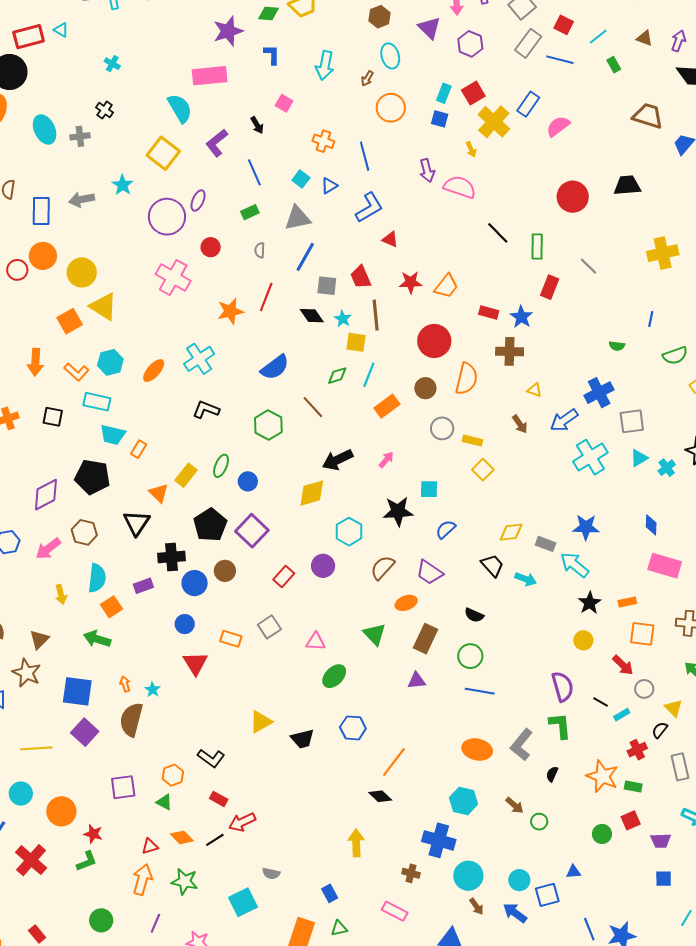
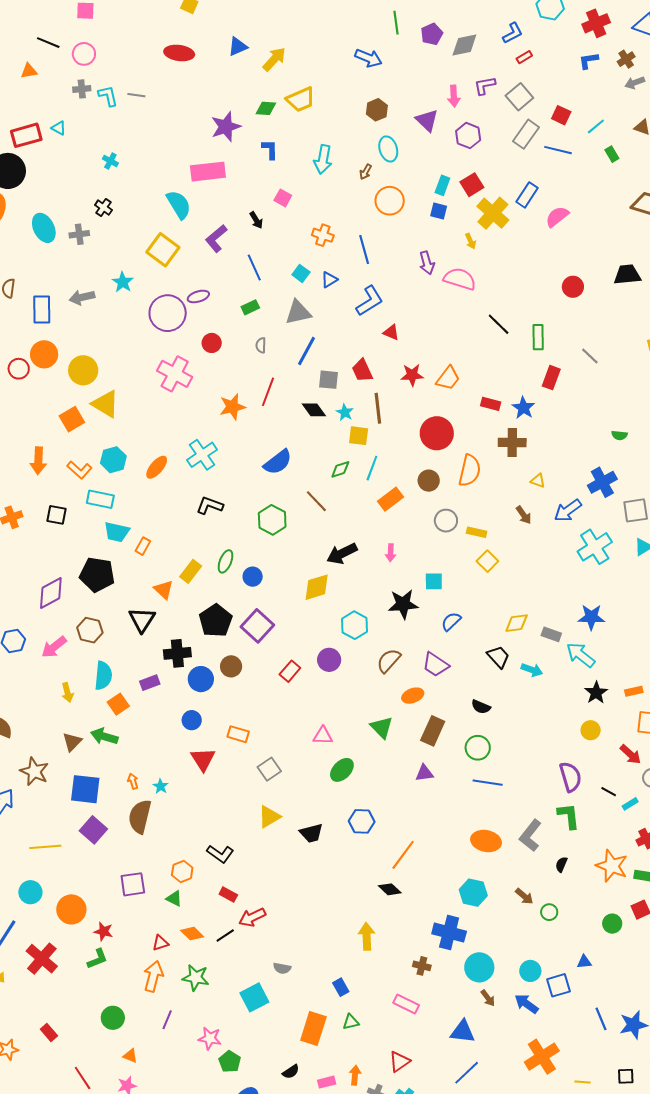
red circle: (573, 197) -> (573, 287), size x0.7
purple ellipse: (198, 201) -> (198, 296), turned 50
pink arrow: (386, 460) -> (391, 553), turned 144
gray square: (269, 627) -> (269, 769), moved
brown triangle: (39, 639) -> (72, 742), moved

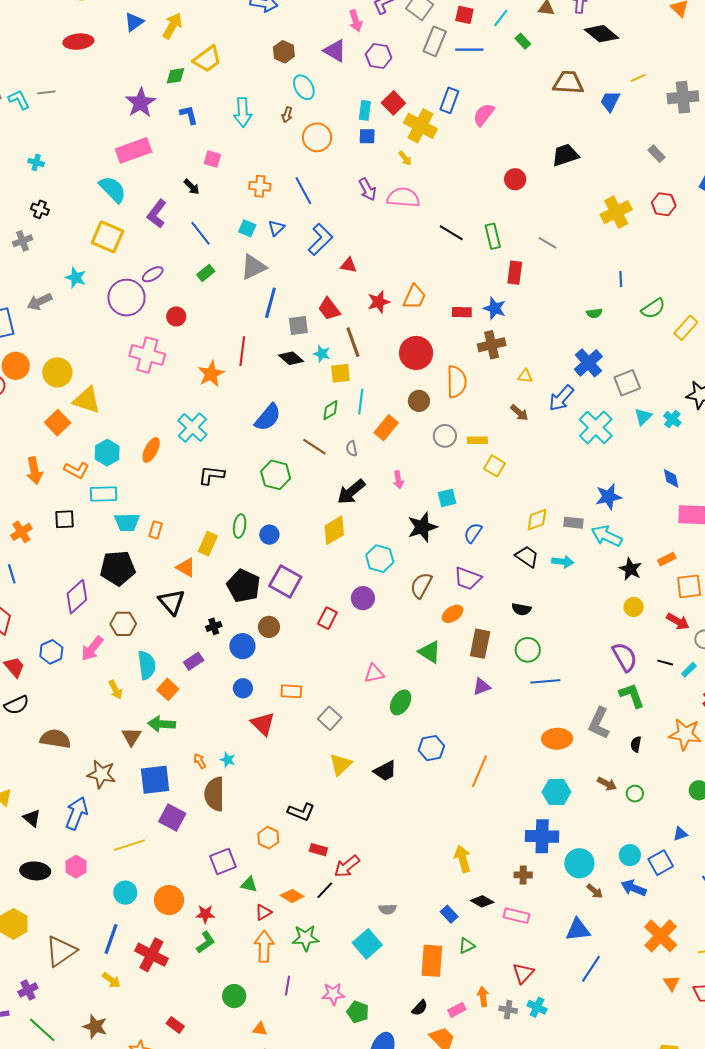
gray semicircle: (261, 345) -> (352, 449), moved
black cross: (177, 653) -> (214, 626), size x0.6
black diamond: (390, 889) -> (482, 901), moved
green triangle: (174, 899) -> (249, 884), moved

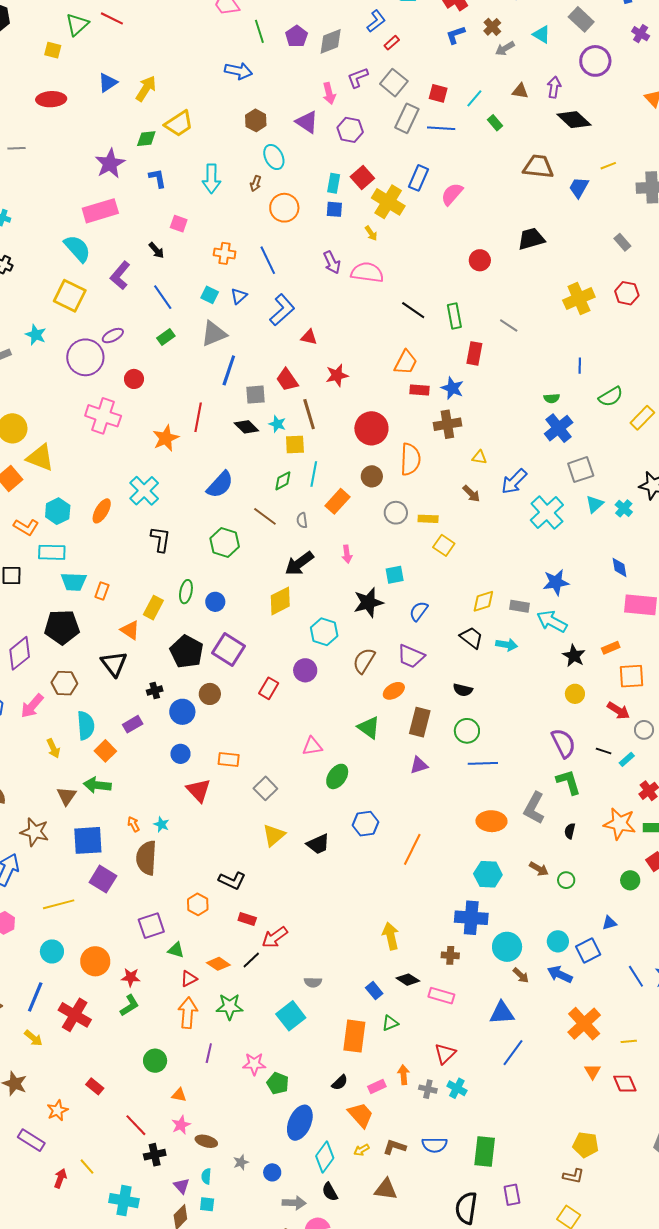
orange trapezoid: (414, 297) -> (406, 362), moved
blue cross: (588, 363) -> (559, 428), moved
black L-shape: (211, 475) -> (160, 539), turned 88

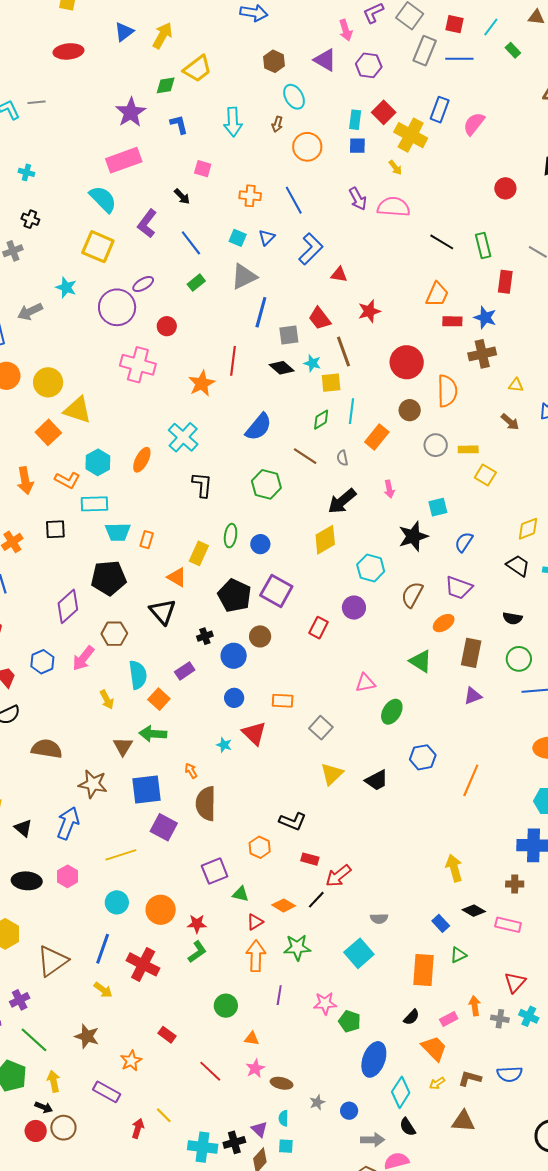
cyan star: (161, 824) -> (224, 745), moved
black cross: (155, 1155) -> (234, 1142), moved

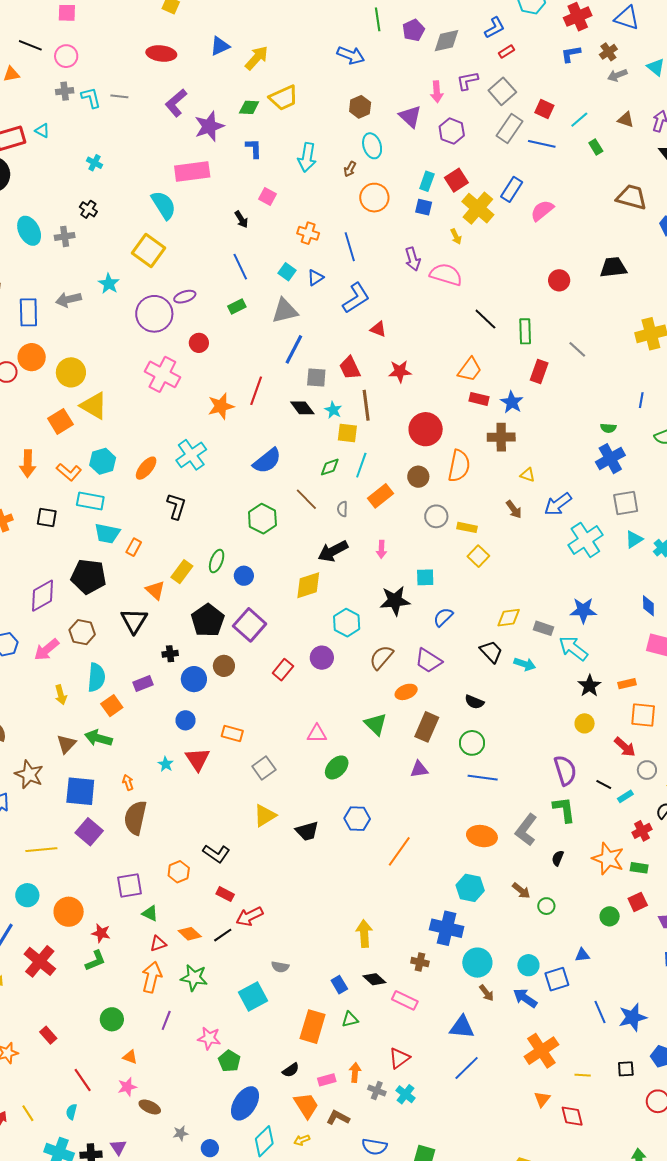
purple L-shape: (147, 223) -> (176, 103), moved
black L-shape: (202, 485) -> (176, 506), moved
brown L-shape: (470, 1078) -> (338, 1118), moved
cyan semicircle: (283, 1118) -> (71, 1112), moved

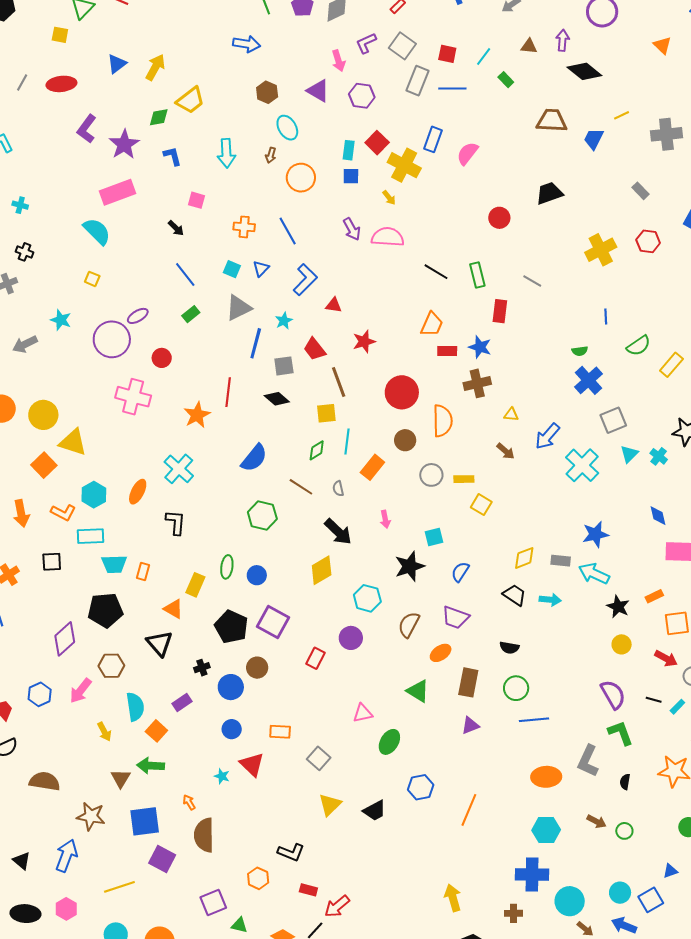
gray line: (119, 96) -> (22, 82), moved, turned -54
yellow square: (149, 251) -> (92, 279), size x0.5
cyan star: (333, 410) -> (284, 321), moved, turned 30
black arrow: (333, 551) -> (338, 532), turned -96

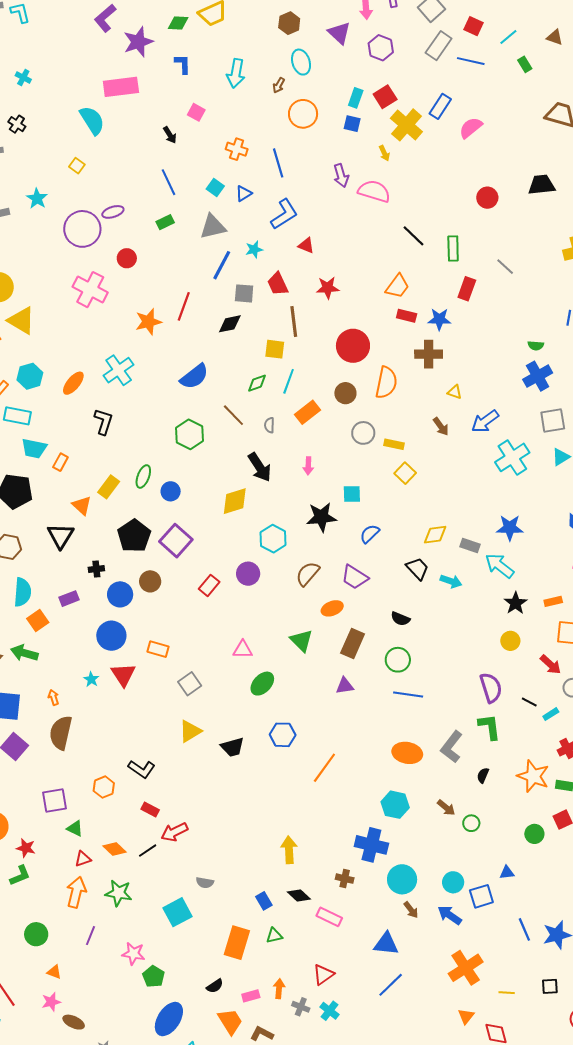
blue star: (480, 347) -> (439, 319), turned -30
black diamond: (277, 399) -> (230, 324), turned -65
blue circle: (232, 729) -> (111, 636), size x1.5

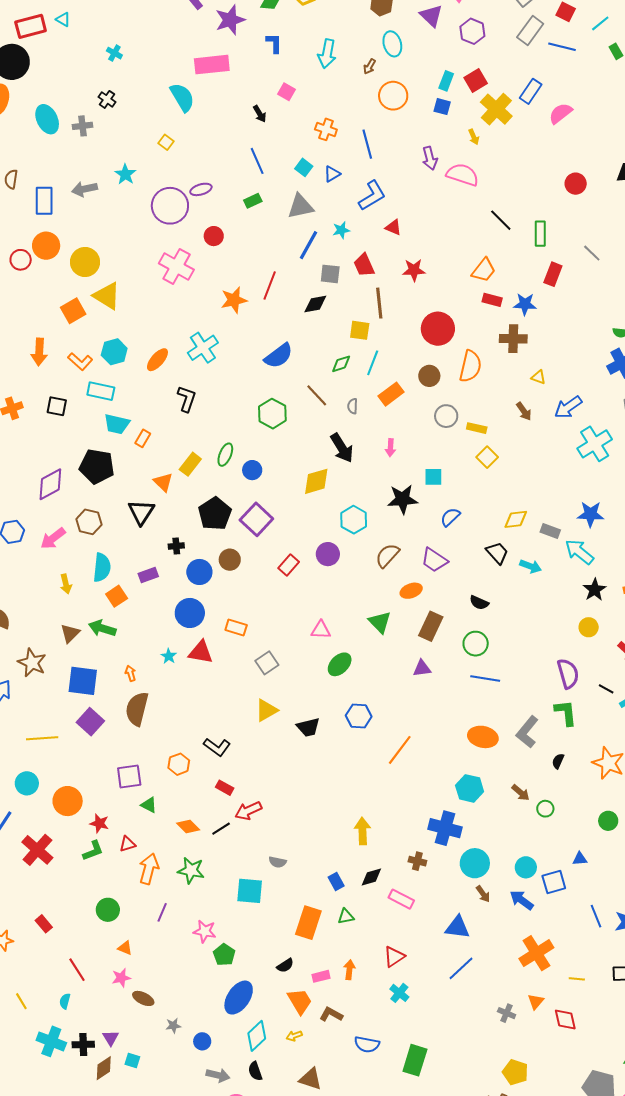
red triangle: (123, 675) -> (201, 652), turned -48
red triangle: (83, 859) -> (127, 844), moved
black diamond: (299, 896) -> (371, 877), turned -60
cyan square: (177, 912) -> (250, 891), turned 32
gray cross: (301, 1007) -> (507, 1013), moved

